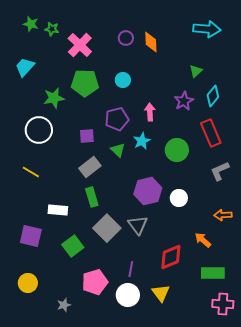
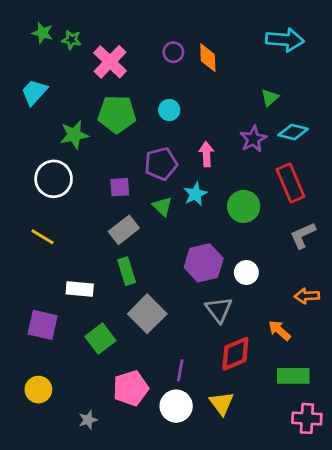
cyan diamond: (213, 96) -> (293, 132), turned 65
gray triangle: (138, 225) -> (219, 310), moved

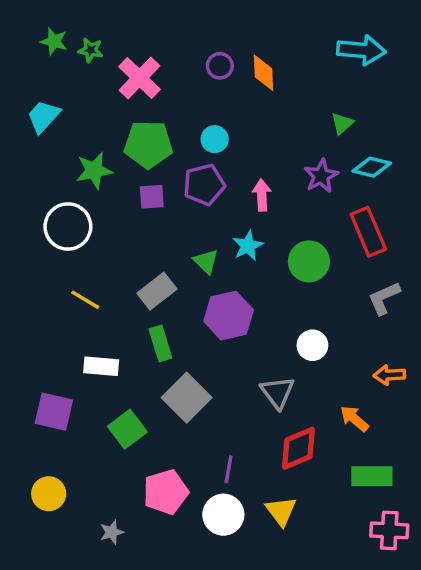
purple pentagon: (161, 164) -> (204, 185), moved
purple square: (120, 187) -> (152, 197), moved
yellow line: (43, 237) -> (85, 300), moved
purple hexagon: (204, 263) -> (229, 316), moved

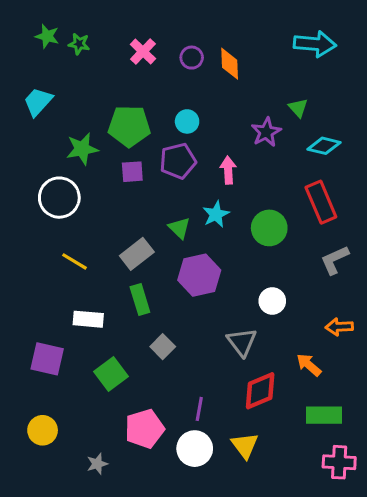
pink cross: (140, 78) -> (143, 51), moved, size x0.7
green triangle: (342, 123) -> (298, 108), turned -30
purple star: (321, 176) -> (266, 132), moved
gray square: (187, 398) -> (163, 347), size x0.6

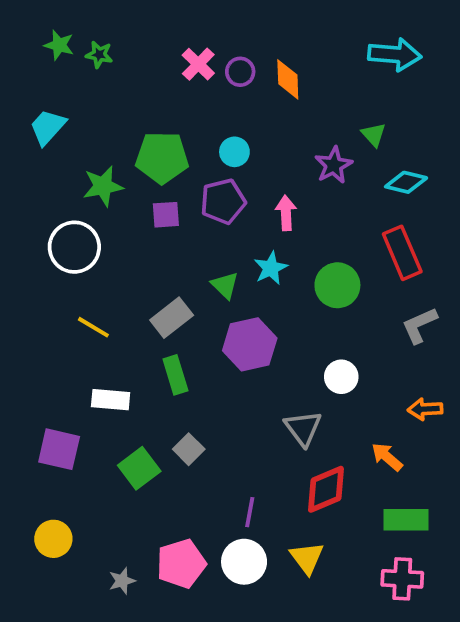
pink cross: (143, 51) -> (198, 64), moved
gray square: (163, 347) -> (189, 449), moved
pink pentagon: (144, 429) -> (181, 564), moved
pink cross: (339, 462) -> (402, 579), moved

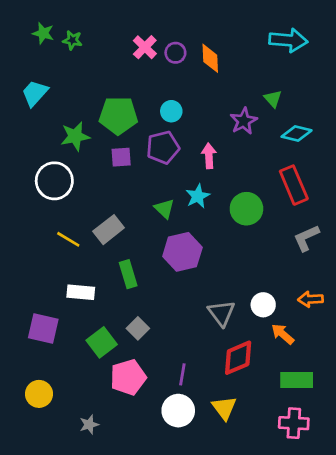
gray rectangle: (172, 318) -> (109, 230), moved
white circle: (341, 377) -> (263, 305), moved
pink pentagon: (181, 564) -> (128, 377), moved

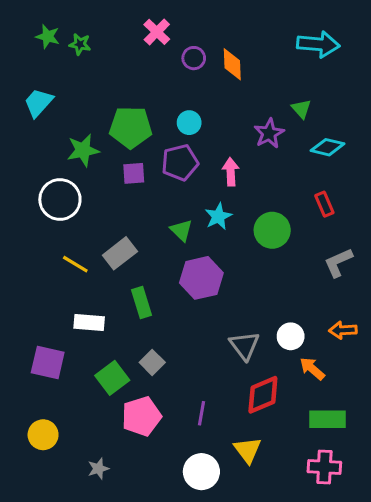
pink cross: (145, 47) -> (157, 32), moved
red rectangle: (294, 185) -> (324, 204), size x0.6
white circle: (178, 411) -> (201, 472), moved

